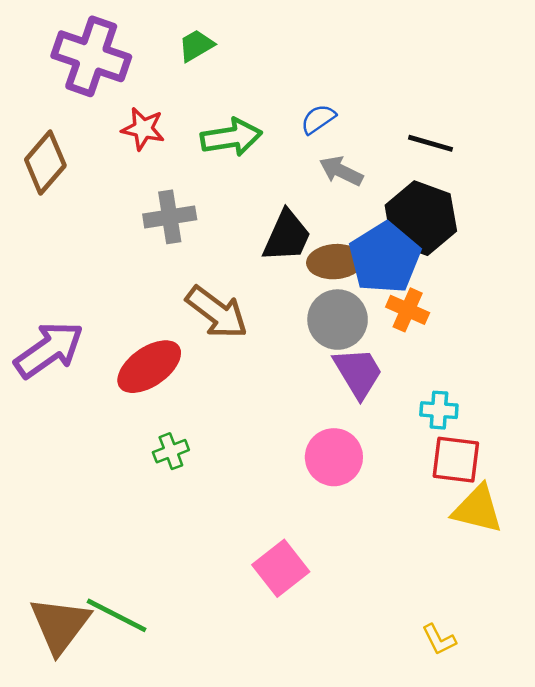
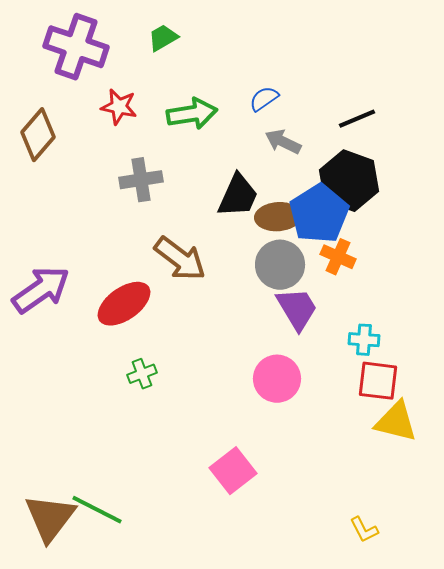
black line: (430, 143) -> (357, 119), turned -39

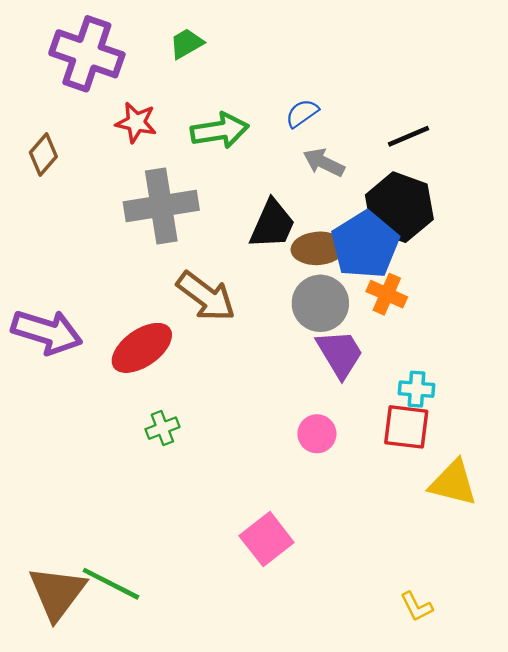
brown diamond: (38, 135) -> (43, 155), size x0.7
gray cross: (141, 180) -> (161, 206), size x1.5
purple arrow: (41, 290) -> (47, 332), turned 52
pink circle: (277, 379) -> (317, 434), size x0.7
red square: (378, 381) -> (406, 427), moved

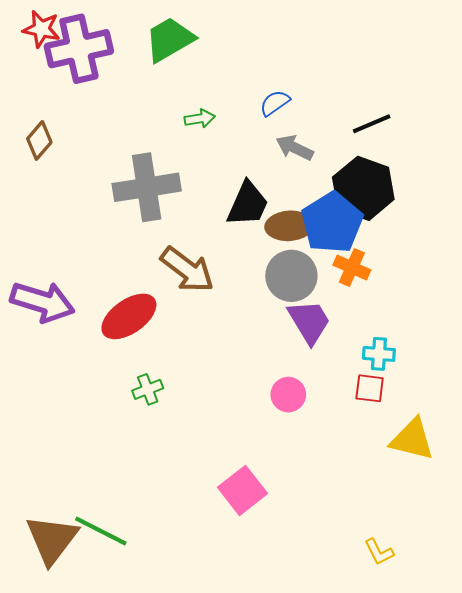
green trapezoid: (186, 43) -> (170, 39), size x1.6
purple cross: (87, 54) -> (79, 49), turned -32
red star: (136, 122) -> (41, 29), moved
green arrow: (220, 130) -> (200, 119), size x0.6
red square: (406, 427) -> (370, 388), size x0.7

